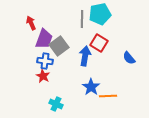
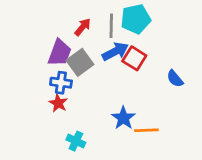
red arrow: (31, 23) -> (83, 27), moved, turned 64
blue arrow: (85, 56) -> (115, 51), moved, turned 54

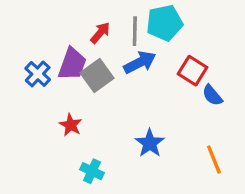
red square: (134, 58) -> (193, 71), moved
blue cross: (61, 83) -> (38, 74), moved, turned 35
orange line: (146, 130) -> (214, 160), moved, turned 70

